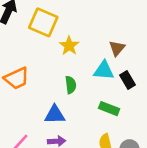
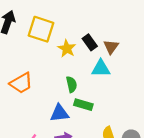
black rectangle: (127, 80) -> (90, 42), moved
green rectangle: (109, 109) -> (83, 105), moved

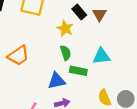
yellow star: (67, 49) -> (65, 29), moved
cyan triangle: (101, 68) -> (101, 56), moved

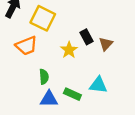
green semicircle: (66, 53) -> (44, 77), moved
orange trapezoid: (18, 56) -> (26, 46), moved

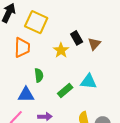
orange trapezoid: (26, 46) -> (22, 48), turned -65
green rectangle: (72, 94) -> (65, 91), turned -63
blue triangle: (49, 99) -> (26, 95), moved

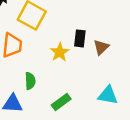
black rectangle: (77, 38) -> (80, 38), turned 32
cyan triangle: (89, 82) -> (108, 95), moved

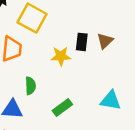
brown triangle: (101, 47) -> (105, 41), moved
yellow star: (60, 52) -> (61, 56), turned 30

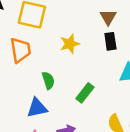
black rectangle: (82, 42) -> (110, 41), moved

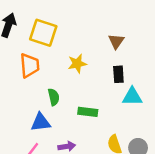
black rectangle: (110, 41) -> (118, 74), moved
green rectangle: (85, 93) -> (88, 112), turned 54

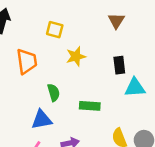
yellow square: (43, 33) -> (55, 30), moved, size x0.6
brown triangle: (116, 41) -> (116, 21), moved

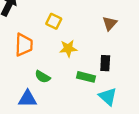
cyan triangle: (135, 88) -> (108, 97), moved, turned 36
green semicircle: (54, 93) -> (43, 77), turned 126
green rectangle: (90, 106) -> (86, 77), moved

